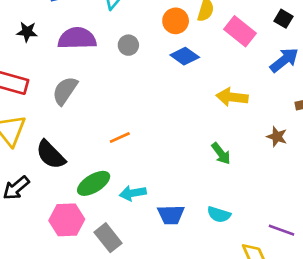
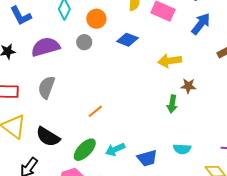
orange circle: (176, 21) -> (96, 19), moved
brown star: (277, 137) -> (188, 86), moved
green arrow: (221, 153) -> (172, 104), turned 60

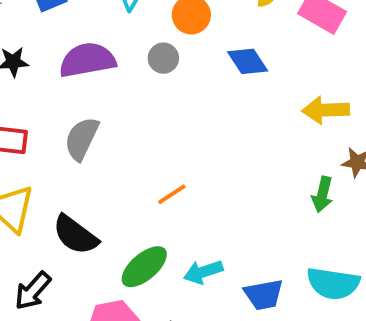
blue diamond: (127, 40) -> (248, 61), turned 30
cyan semicircle: (182, 149) -> (333, 283), size x1.5

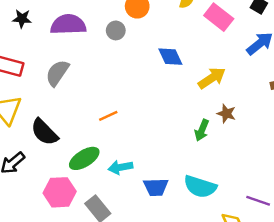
blue diamond: (248, 61) -> (170, 57), moved
yellow arrow: (326, 110) -> (212, 78), turned 140

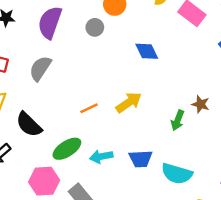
purple semicircle: (68, 25) -> (50, 22), turned -68
yellow arrow: (212, 78) -> (129, 102), moved
blue trapezoid: (156, 187) -> (141, 159), moved

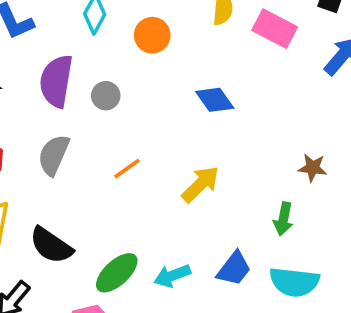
gray circle: (95, 27) -> (106, 96), moved
orange line: (89, 108) -> (127, 169), moved
green arrow: (178, 120) -> (283, 219), moved
blue trapezoid: (141, 159) -> (234, 269), turned -40

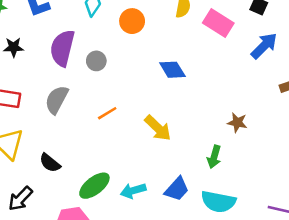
yellow arrow: (200, 184) -> (158, 128), turned 84
black semicircle: (51, 245) -> (50, 163), size x0.7

